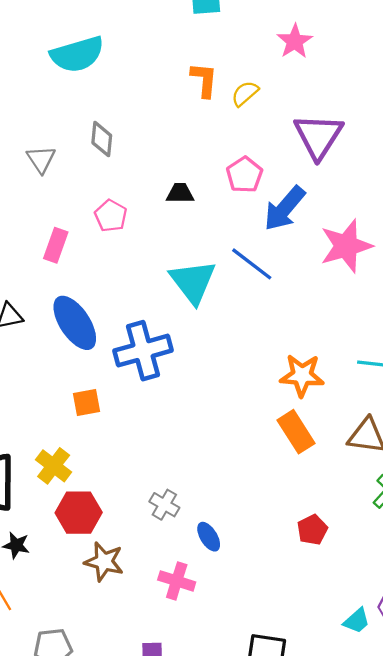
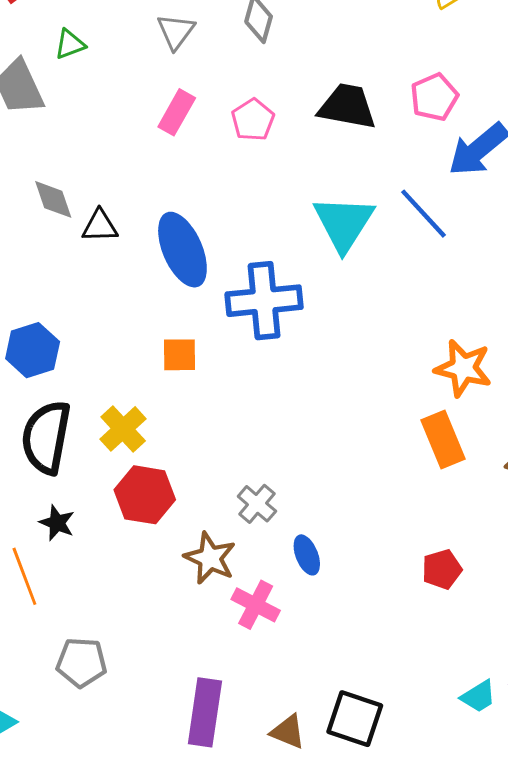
black trapezoid: (180, 193) -> (347, 106), size x1.6
pink rectangle: (56, 245) -> (177, 112), moved
brown star: (104, 562) -> (210, 558), moved

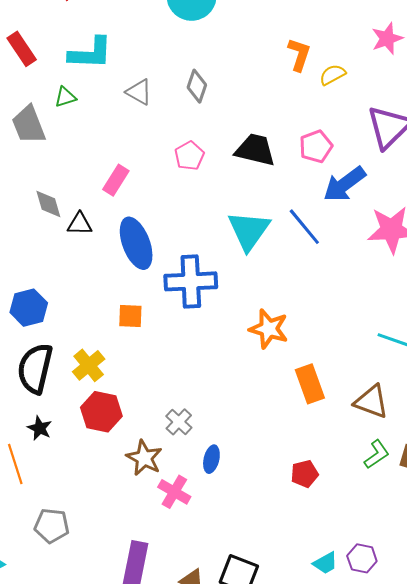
gray triangle: (176, 31) -> (139, 92), turned -40
pink rectangle: (177, 112) -> (116, 180), moved
orange star: (463, 368) -> (269, 329), moved
blue ellipse: (307, 555) -> (211, 459), turned 32

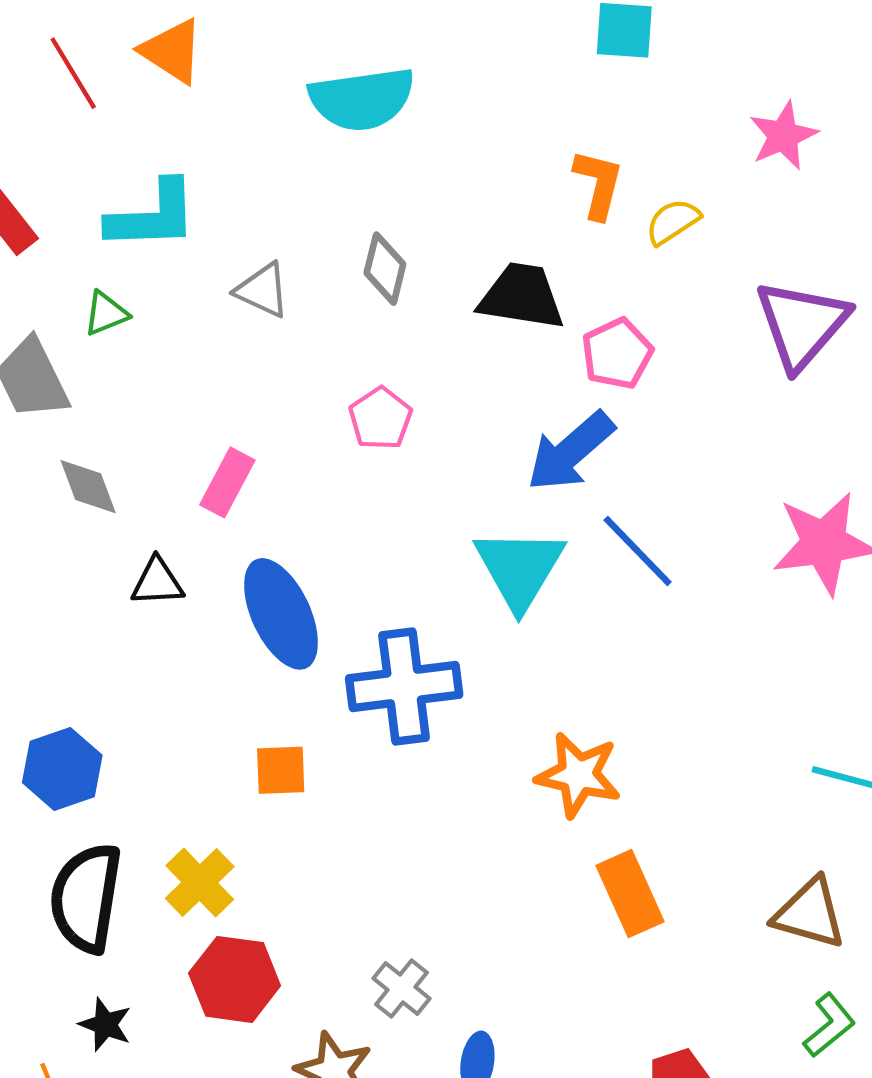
pink pentagon: (316, 146) -> (617, 354), moved
black trapezoid: (255, 150) -> (522, 296), moved
blue arrow: (344, 184) -> (571, 451), moved
gray diamond: (48, 204) -> (88, 487), moved
orange rectangle: (310, 384) -> (630, 894), moved

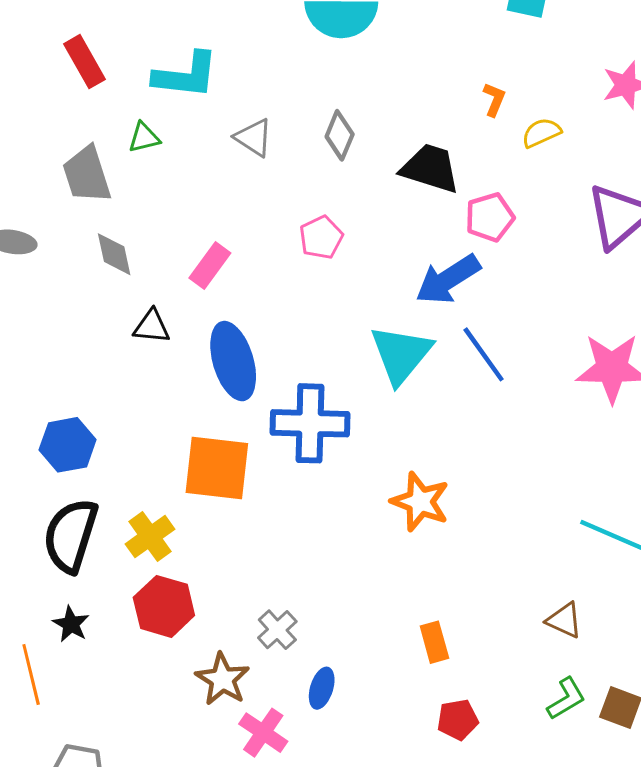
orange L-shape: (598, 184) -> (494, 99), size x0.7
orange square: (281, 770) -> (217, 468), size x1.8
orange rectangle: (630, 894) -> (434, 642), moved, size x0.7
brown triangle: (810, 913) -> (564, 620), size x0.7

